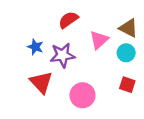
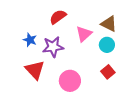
red square: (127, 85) -> (108, 72), turned 32

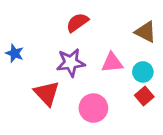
pink triangle: (84, 34) -> (112, 63), moved, turned 36
blue star: (30, 40) -> (15, 53), moved
cyan circle: (107, 45) -> (143, 72), moved

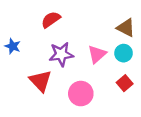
red semicircle: (77, 23) -> (51, 20), moved
pink triangle: (112, 63) -> (97, 54), turned -36
cyan circle: (143, 72) -> (124, 53), moved

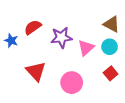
red semicircle: (51, 20) -> (33, 27), moved
purple star: (61, 54) -> (61, 37), moved

